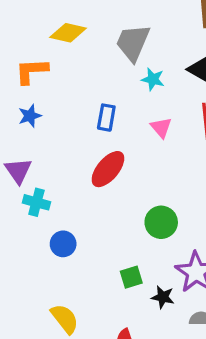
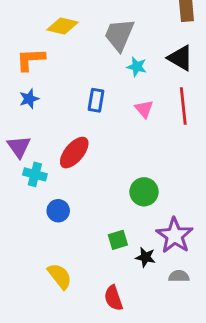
red ellipse: (108, 169) -> (74, 153), moved

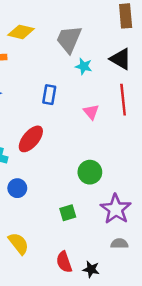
pink triangle: (144, 109) -> (91, 112), moved
black star: (145, 257) -> (91, 269), moved

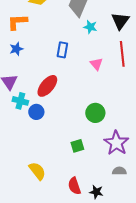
black triangle: (121, 59) -> (120, 21), turned 36
blue circle: (17, 188) -> (36, 112), moved

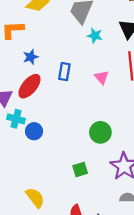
blue star: (16, 49) -> (31, 57), moved
blue rectangle: (62, 50) -> (64, 72), moved
red ellipse: (47, 86) -> (29, 86), moved

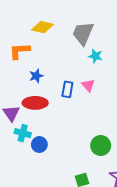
pink triangle: (102, 77) -> (88, 85), moved
red ellipse: (29, 86) -> (35, 103), turned 50

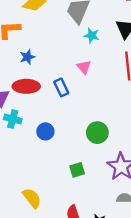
blue rectangle: (67, 89) -> (61, 87), moved, turned -35
blue circle: (39, 145) -> (45, 131), moved

